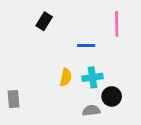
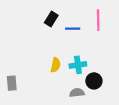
black rectangle: (44, 21) -> (51, 19), moved
blue line: (86, 46) -> (73, 29), moved

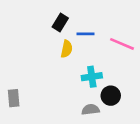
pink line: (98, 20) -> (122, 44), moved, turned -66
yellow semicircle: (56, 65) -> (67, 49), moved

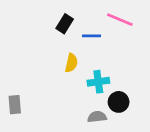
pink line: (122, 44) -> (120, 20), moved
yellow semicircle: (67, 49) -> (71, 63), moved

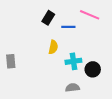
black circle: (119, 102) -> (93, 69), moved
gray rectangle: (15, 105) -> (11, 61), moved

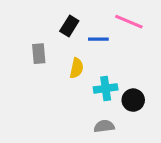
gray rectangle: (11, 61) -> (39, 54), moved

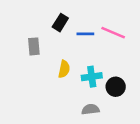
pink line: (129, 22) -> (113, 33), moved
yellow semicircle: (77, 68) -> (64, 69), moved

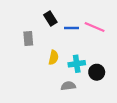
black rectangle: (60, 23) -> (50, 19), turned -64
gray semicircle: (90, 109) -> (68, 86), moved

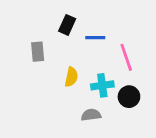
black rectangle: (50, 19) -> (67, 25), turned 56
pink line: (95, 27) -> (126, 57), moved, turned 48

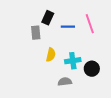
gray rectangle: (38, 52) -> (36, 33), moved
pink line: (126, 57) -> (90, 24), moved

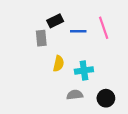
black rectangle: (48, 18) -> (55, 21), turned 40
black circle: (92, 69) -> (106, 98), moved

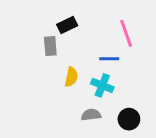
blue line: (78, 31) -> (109, 59), moved
cyan cross: (84, 70) -> (102, 85), turned 30

